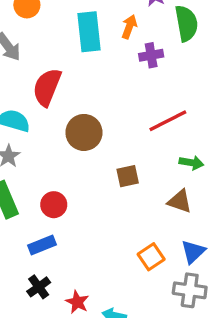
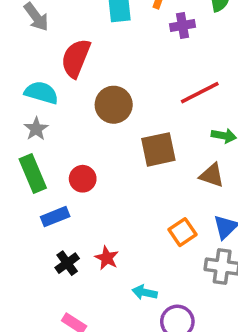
brown square: (128, 176) -> (158, 149), size x1.5
blue rectangle: (42, 245) -> (55, 217), moved
red star: (77, 302) -> (107, 258), moved

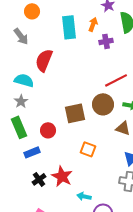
brown circle: (114, 105) -> (103, 104), moved
brown square: (158, 149) -> (75, 113), moved
orange square: (183, 232) -> (88, 149), moved, turned -35
red star: (107, 258) -> (62, 176), size x1.5

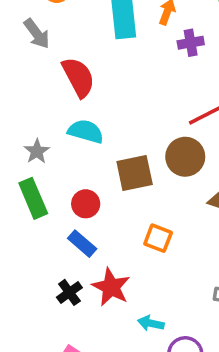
red semicircle: (44, 60) -> (78, 77), turned 130
cyan semicircle: (24, 80) -> (86, 131), moved
blue rectangle: (32, 152) -> (82, 244), moved, turned 63

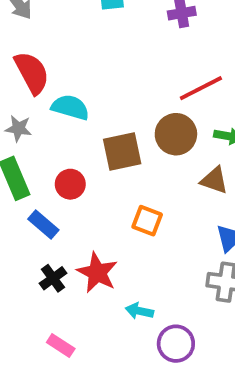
red semicircle: (78, 77) -> (32, 73), moved
gray star: (37, 151) -> (18, 128), turned -30
blue rectangle: (82, 244) -> (43, 224), moved

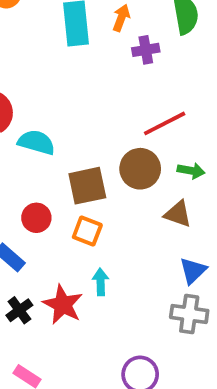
orange square: (147, 221) -> (87, 231), moved
cyan arrow: (139, 311) -> (101, 282), moved, turned 76

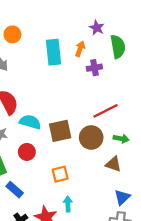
brown square: (87, 186) -> (60, 131), moved
red circle: (36, 218) -> (27, 152), moved
orange square: (87, 231) -> (60, 174), turned -35

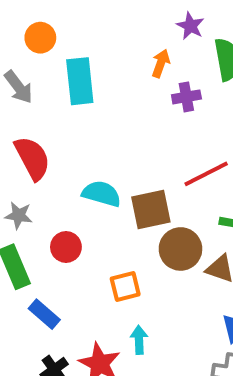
cyan rectangle: (53, 52) -> (80, 81), moved
cyan semicircle: (30, 122) -> (102, 194), moved
brown square: (60, 131) -> (151, 209), moved
brown circle: (91, 138) -> (180, 249), moved

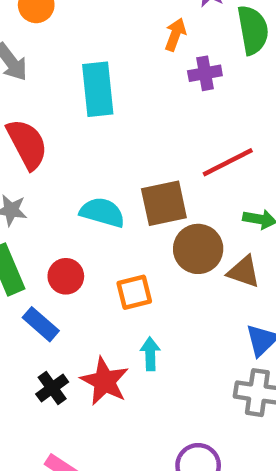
cyan rectangle: (80, 81) -> (98, 89), moved
cyan semicircle: (102, 194) -> (102, 212), moved
red circle: (66, 247) -> (66, 276), moved

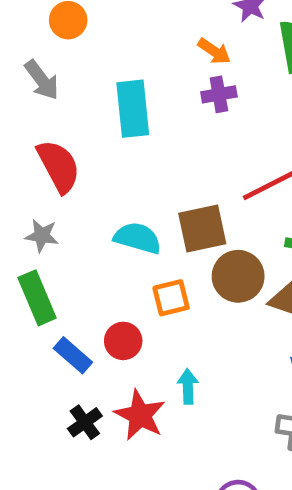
orange arrow: (175, 35) -> (214, 51), turned 104
purple cross: (205, 73) -> (219, 94), moved
red circle: (66, 276) -> (123, 341), moved
orange square: (134, 292) -> (171, 298), moved

